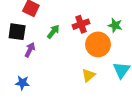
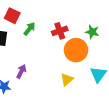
green arrow: (53, 32) -> (29, 29), moved
purple arrow: (30, 50) -> (21, 71), moved

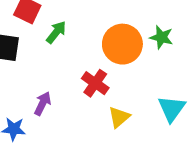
red cross: (60, 31) -> (95, 83), moved, turned -35
orange circle: (76, 50) -> (122, 44), moved

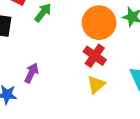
red cross: (95, 83) -> (95, 56), moved

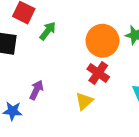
yellow triangle: (96, 84) -> (84, 101), moved

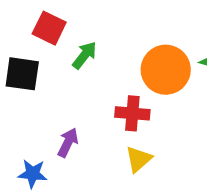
red cross: (98, 73) -> (132, 113), moved, turned -30

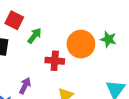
red cross: (132, 113) -> (55, 61), moved

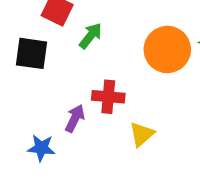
red cross: (55, 61) -> (108, 97), moved

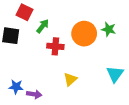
red cross: (108, 97) -> (55, 46), moved
purple arrow: (75, 118) -> (34, 94), moved, turned 72

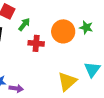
yellow triangle: (70, 79) -> (67, 81), moved, size x1.5

